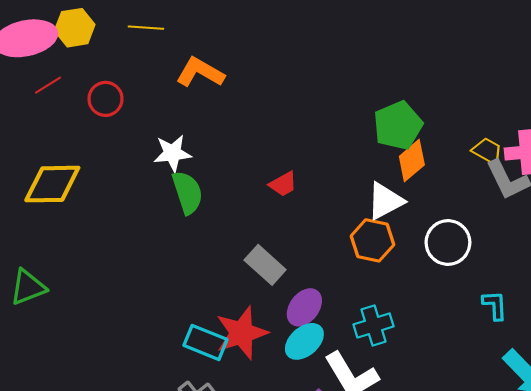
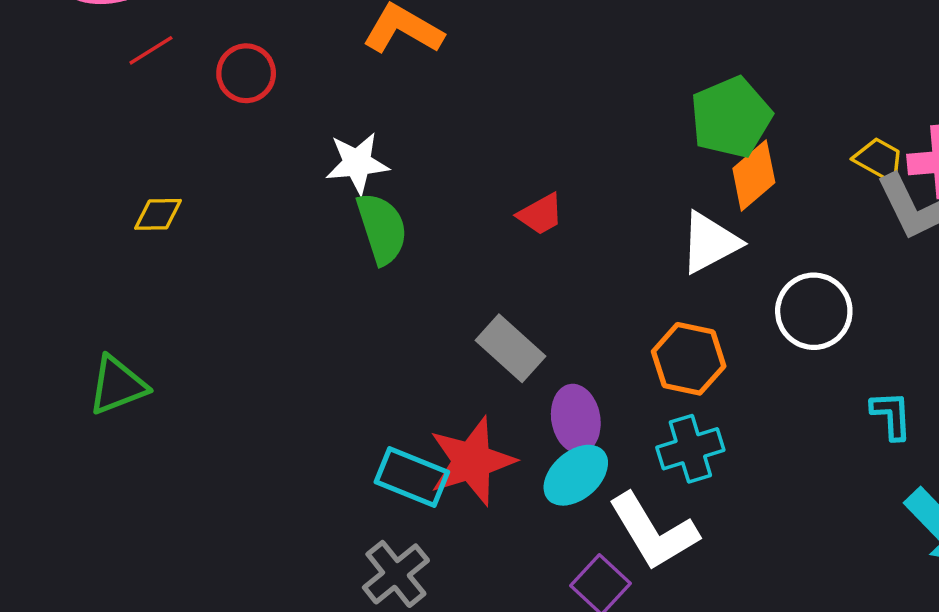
yellow diamond: (52, 184) -> (158, 214), size x0.5
orange hexagon: (372, 240) -> (689, 359), moved
purple ellipse: (304, 307) -> (576, 419), turned -48

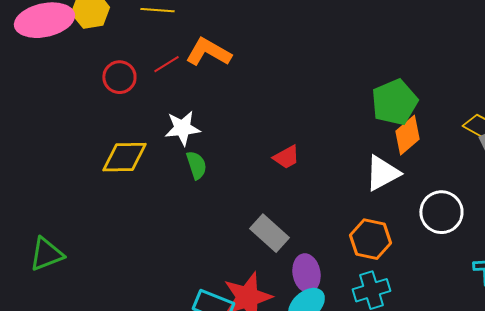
red line: (151, 50) -> (166, 64), moved
yellow diamond: (158, 214) -> (124, 157), moved, size x1.6
green semicircle: (382, 228) -> (196, 165), size x0.7

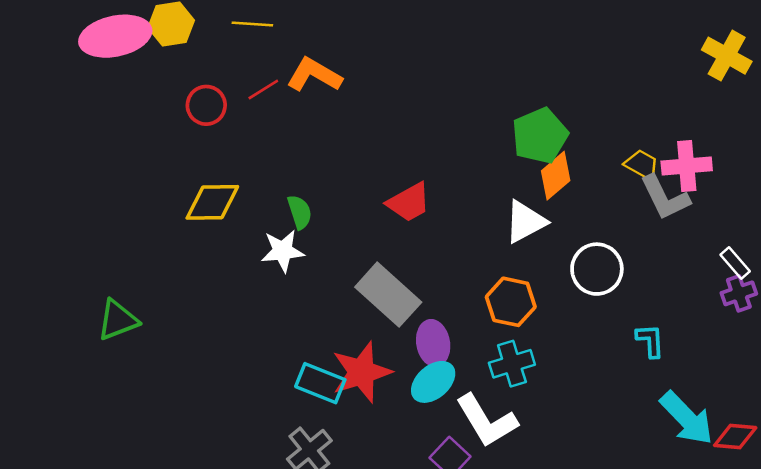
white star: (182, 128) -> (283, 251), moved
red trapezoid: (286, 157) -> (409, 202), size x1.4
gray rectangle: (269, 233) -> (388, 295), size x1.4

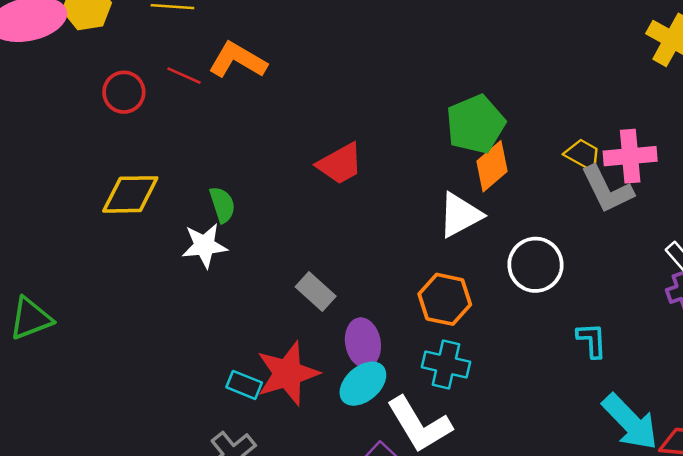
red line: (263, 90) -> (184, 76), turned 56
red trapezoid: (409, 202) -> (340, 164), moved
gray rectangle: (388, 295) -> (316, 292), size x0.6
cyan cross: (512, 364) -> (446, 364), turned 30
cyan rectangle: (320, 383) -> (244, 385), size x0.7

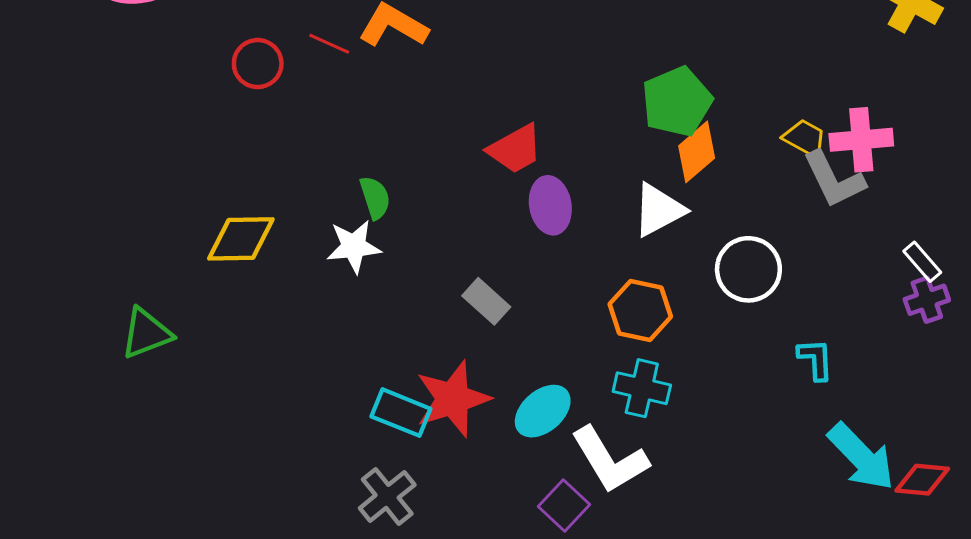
yellow diamond: (130, 194) -> (241, 239), moved
purple ellipse: (363, 343) -> (550, 205), moved
cyan rectangle: (244, 385) -> (401, 413), size x1.4

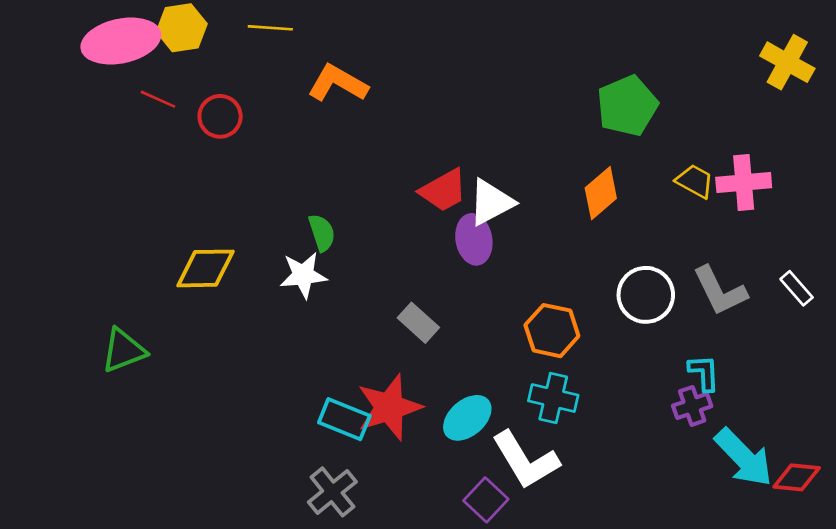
red line: (329, 44) -> (158, 99), moved
green pentagon: (677, 102) -> (627, 106), moved
gray L-shape: (834, 179) -> (720, 291), moved
white triangle: (659, 210) -> (491, 202), moved
purple cross: (927, 300) -> (692, 406), moved

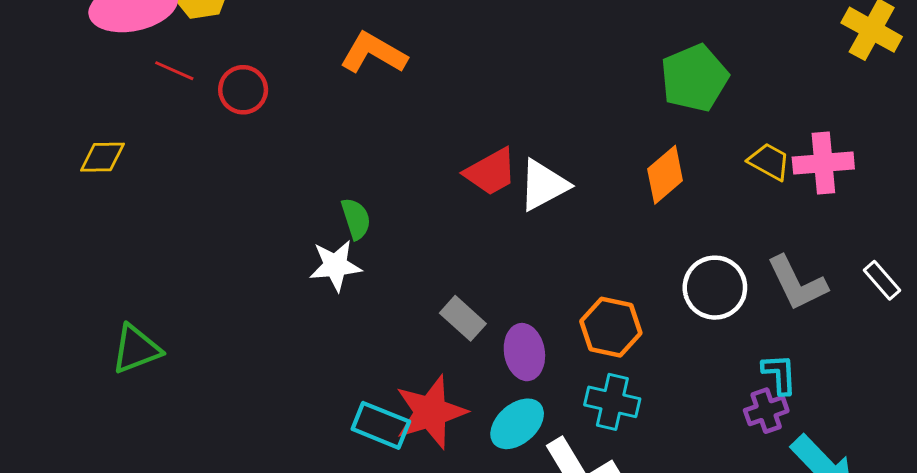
purple ellipse: (474, 239) -> (524, 352), moved
yellow diamond: (205, 268) -> (102, 157), moved, size x0.7

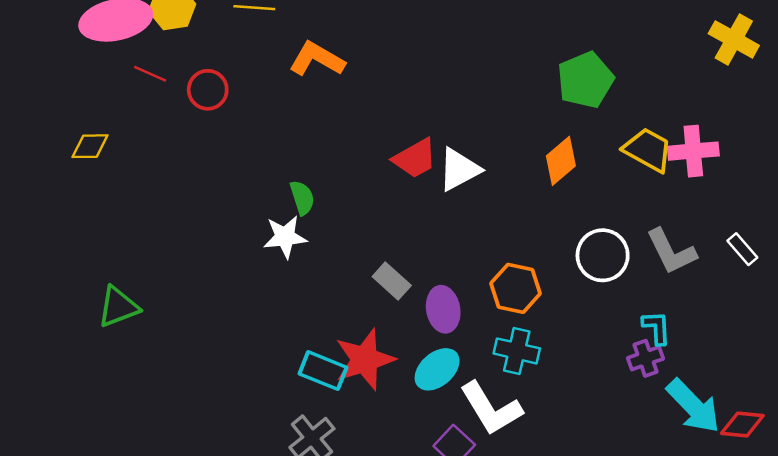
yellow trapezoid: (769, 162) -> (648, 150), size x1.4

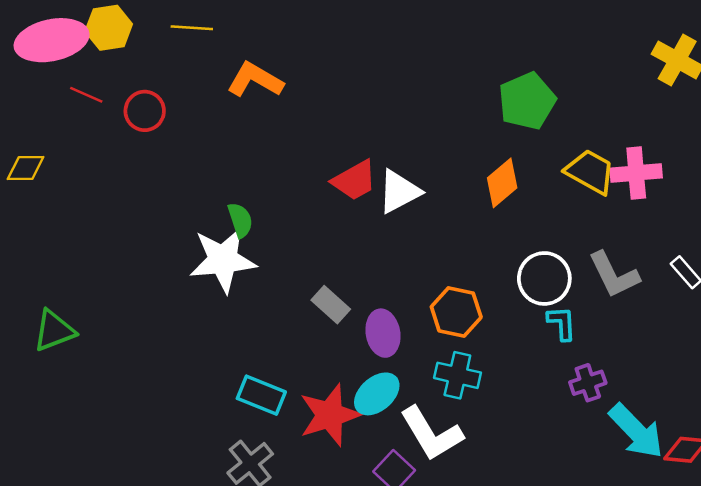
white star: (285, 237) -> (223, 260), size x1.5
cyan L-shape: (657, 328) -> (562, 323), moved
red star: (365, 360) -> (330, 415), moved

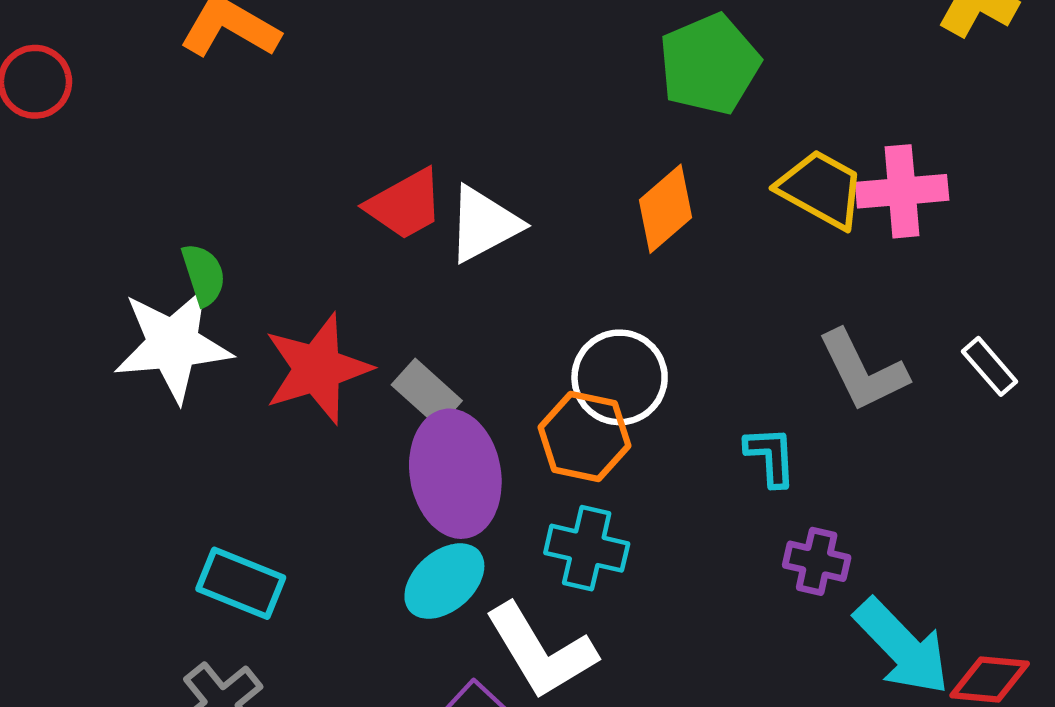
white circle: (544, 278) -> (620, 377), moved
gray rectangle: (331, 305) -> (427, 393), moved
purple ellipse: (383, 333) -> (455, 474), size x1.5
purple cross: (588, 383) -> (817, 561), turned 32
red star: (330, 415) -> (317, 369), moved

